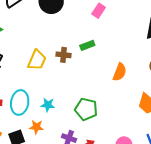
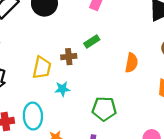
cyan star: (48, 105) -> (62, 89), moved

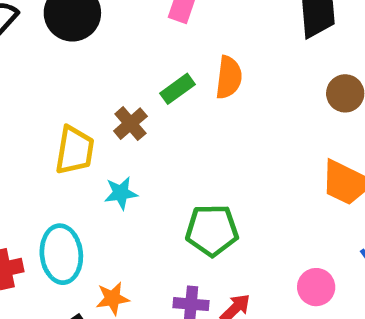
brown cross: (69, 57) -> (130, 124), turned -32
orange semicircle: (131, 63) -> (229, 77), moved

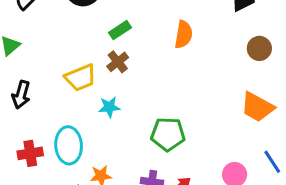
green rectangle: (178, 89) -> (120, 30), moved
yellow trapezoid: (75, 150) -> (80, 78), turned 56

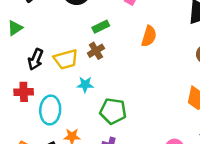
black arrow: (21, 95) -> (36, 59), moved
green pentagon: (168, 134) -> (113, 111), moved
red cross: (30, 153) -> (24, 92), moved

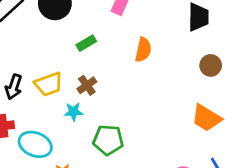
brown cross: (96, 51) -> (87, 85), moved
cyan ellipse: (50, 110) -> (35, 144), turned -68

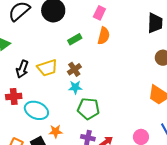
orange semicircle: (143, 50) -> (104, 36), moved
cyan star: (73, 112) -> (75, 87), moved

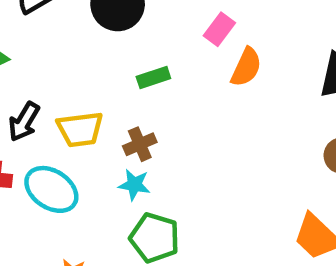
orange semicircle: (104, 36) -> (246, 67), moved
cyan ellipse: (36, 110) -> (51, 189), moved

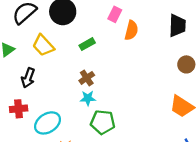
yellow trapezoid: (80, 129) -> (43, 45), moved, turned 65
cyan ellipse: (51, 189) -> (48, 123), moved, turned -55

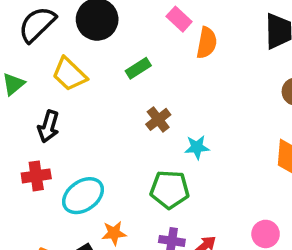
pink rectangle: (115, 14) -> (179, 19), turned -70
brown cross: (87, 78) -> (158, 119), moved
cyan star: (88, 98) -> (197, 147), moved

